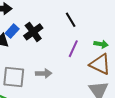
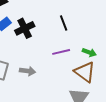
purple line: (73, 49) -> (61, 52), turned 42

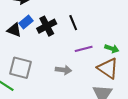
black line: (64, 23) -> (73, 23), moved
gray arrow: (28, 71) -> (63, 70), moved

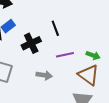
black cross: (47, 26) -> (31, 43), moved

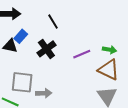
black line: (55, 28) -> (53, 22), moved
gray arrow: (44, 75) -> (44, 93), moved

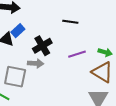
black line: (53, 22) -> (70, 22), moved, turned -56
gray arrow: (44, 93) -> (36, 63), moved

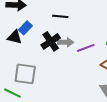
black line: (70, 22) -> (60, 16), moved
gray arrow: (36, 63) -> (66, 42), moved

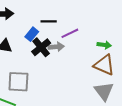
blue rectangle: (25, 28) -> (32, 34), moved
purple line: (86, 48) -> (70, 33), moved

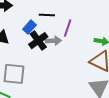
purple line: (70, 33) -> (68, 28), turned -48

